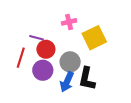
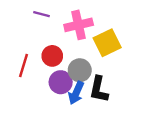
pink cross: (69, 22) -> (79, 25), size x1.6
purple line: (36, 38) -> (42, 14), moved
purple circle: (43, 70) -> (61, 82), moved

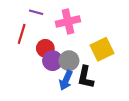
yellow square: (107, 43) -> (102, 49), moved
red line: (24, 65) -> (22, 34), moved
purple circle: (61, 82) -> (53, 61), moved

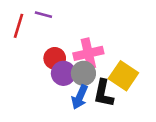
pink cross: (68, 22) -> (88, 53), moved
red line: (22, 34) -> (18, 26), moved
yellow square: (102, 49) -> (123, 76), moved, turned -30

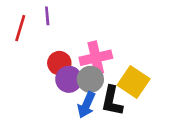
purple line: (43, 15) -> (47, 16), turned 70

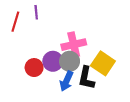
red circle: (59, 63) -> (34, 68), moved

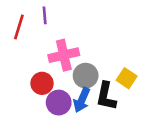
pink cross: (74, 45) -> (64, 55), moved
purple circle: (53, 61) -> (59, 103), moved
yellow square: (103, 63) -> (127, 78), size x0.7

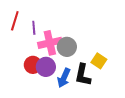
purple line: (45, 15) -> (34, 28), moved
gray circle: (86, 76) -> (67, 47), moved
purple circle: (59, 103) -> (46, 67), moved

